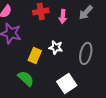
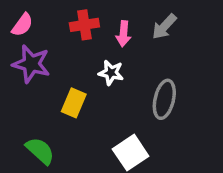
white star: (56, 47) -> (111, 73), moved
green semicircle: (26, 78) -> (40, 151), moved

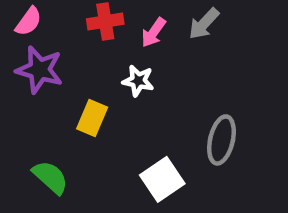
pink arrow: (123, 34) -> (153, 32), turned 30
gray ellipse: (164, 99) -> (221, 140), moved

